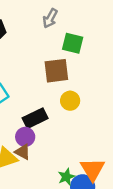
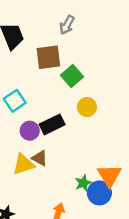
green square: (73, 43) -> (72, 76), moved, turned 35
brown square: (56, 71) -> (48, 57), moved
purple circle: (25, 137) -> (30, 131), moved

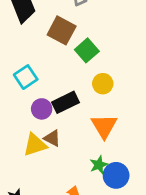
brown square: (48, 57) -> (62, 30), turned 35
orange triangle: (109, 176) -> (104, 126), moved

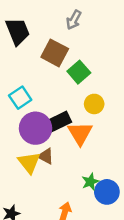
purple circle: (42, 109) -> (36, 128), size x1.6
orange triangle: (104, 126) -> (80, 133), moved
yellow triangle: (35, 145) -> (29, 163), turned -50

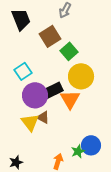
brown square: (55, 53) -> (50, 36), turned 30
yellow circle: (94, 104) -> (81, 76), size x1.6
green star: (90, 182) -> (78, 151), moved

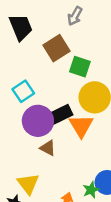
green square: (69, 51) -> (80, 67), turned -30
yellow triangle: (30, 122) -> (28, 184), moved

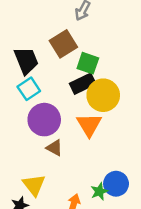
black trapezoid: (21, 27) -> (26, 61), moved
black rectangle: (60, 115) -> (83, 84), moved

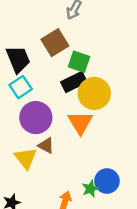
yellow triangle: (34, 185) -> (26, 158), moved

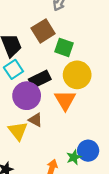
black rectangle: (74, 82) -> (40, 79), moved

